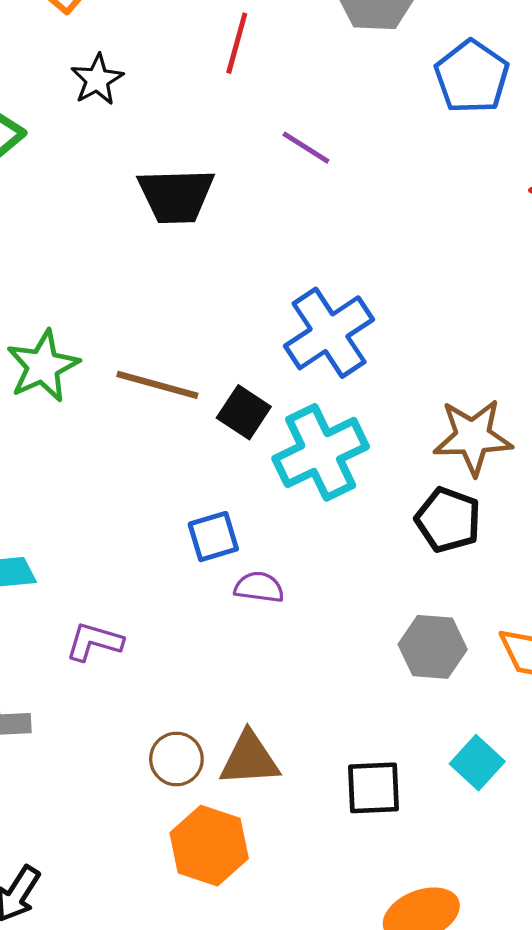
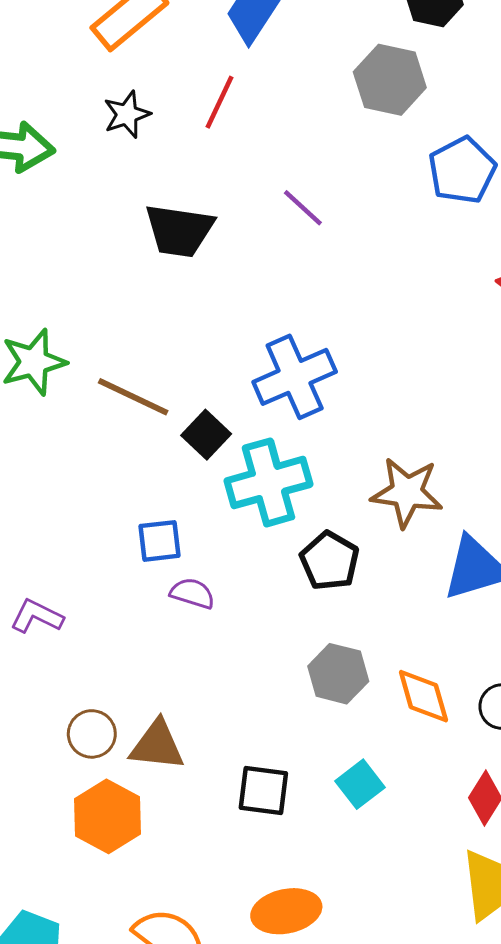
red line: (237, 43) -> (219, 102), moved
black pentagon: (448, 520) -> (330, 561), moved

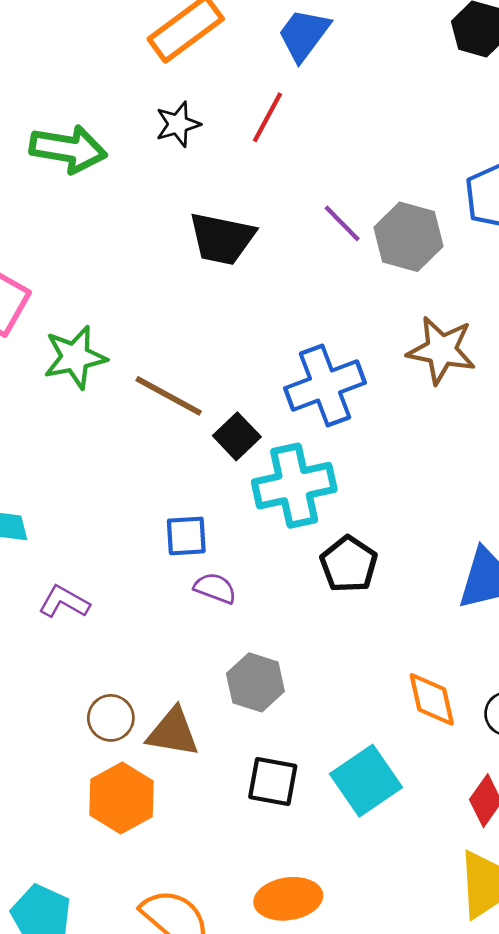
gray hexagon: (390, 80) -> (409, 237), moved
brown star: (407, 492) -> (441, 350), moved
gray hexagon: (338, 674) -> (255, 682), moved
cyan square: (360, 784) -> (366, 781), size x1.5

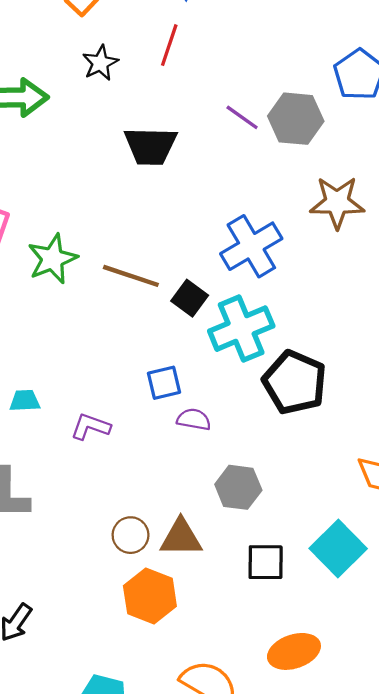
black pentagon: (349, 564) -> (295, 382), size x1.4
purple L-shape: (64, 602) -> (91, 427), moved

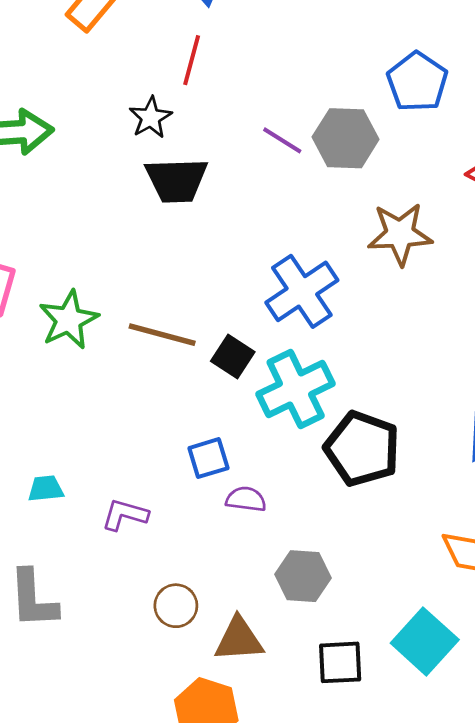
black star: (100, 63) -> (151, 118), moved
brown circle: (131, 535) -> (176, 606), moved

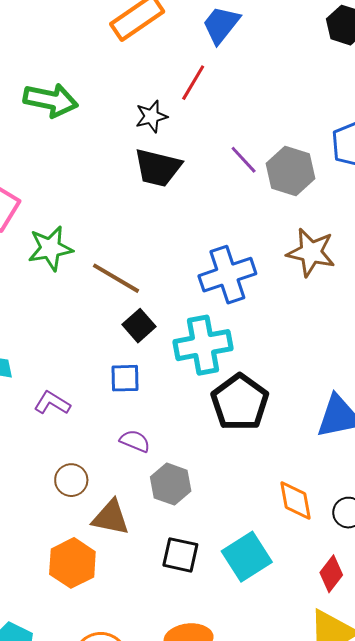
black square: (233, 357) -> (139, 326), moved
purple semicircle: (246, 499) -> (135, 441), moved

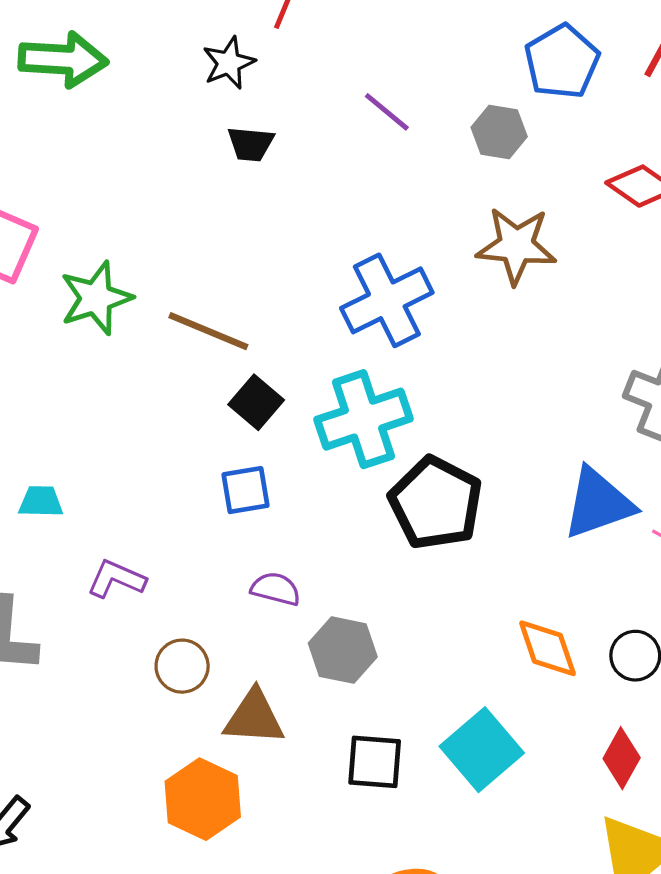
black trapezoid: (158, 168) -> (251, 144), size x0.6
gray hexagon: (290, 171) -> (499, 132), moved, size x0.7
purple L-shape: (52, 403) -> (116, 579), moved

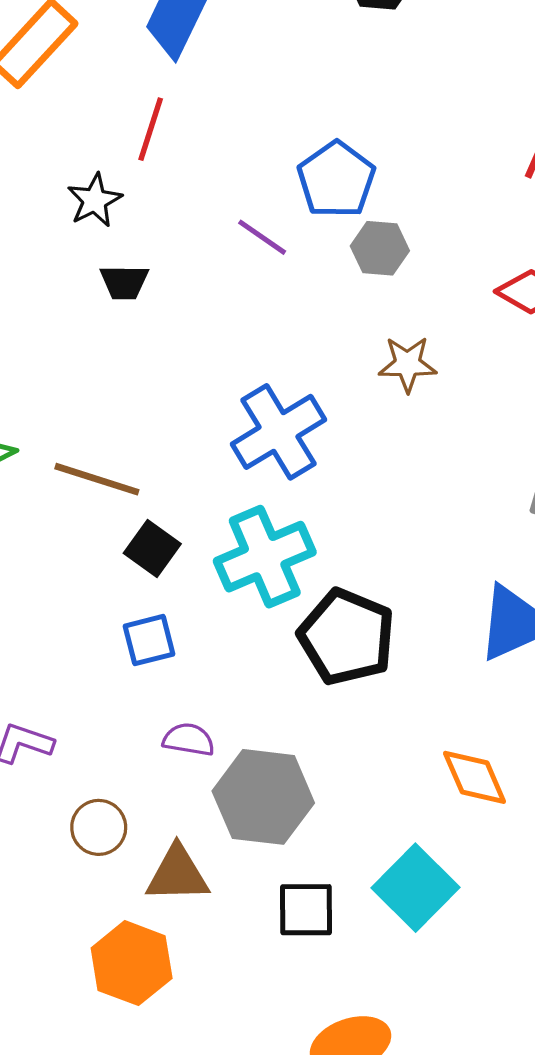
blue pentagon: (562, 62) -> (336, 180), moved
brown star: (516, 246) -> (408, 364), size x0.7
gray hexagon: (343, 650) -> (263, 797), size x1.4

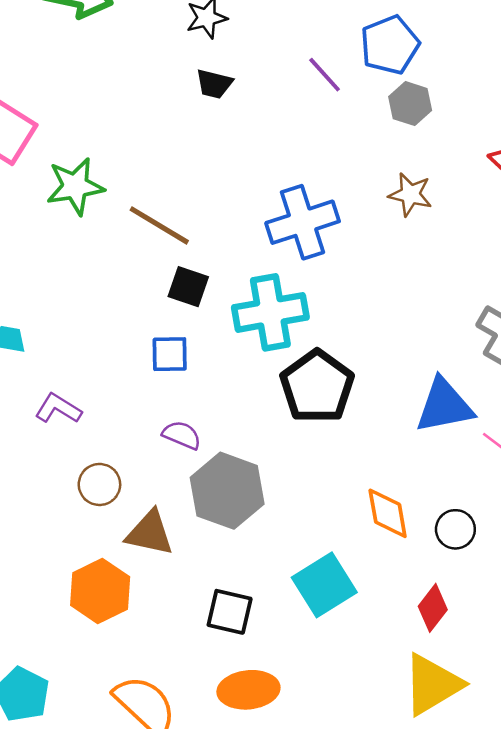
black square: (152, 548) -> (188, 287), turned -30
black square: (306, 910) -> (230, 612), moved

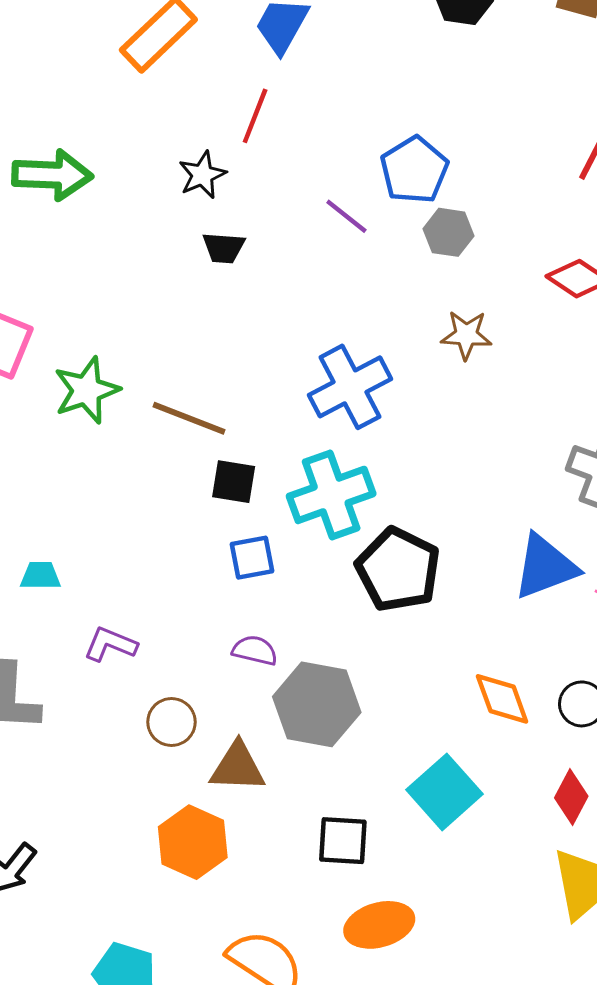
blue square: (170, 354) -> (252, 558), moved

